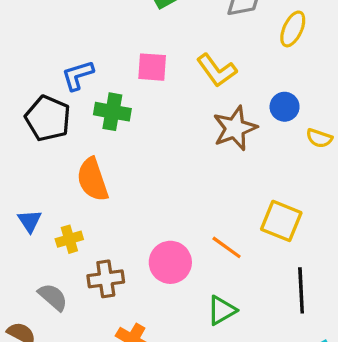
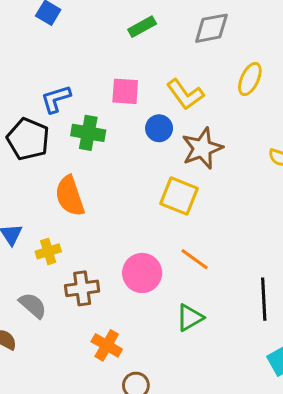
yellow ellipse: (293, 29) -> (250, 79), moved
blue circle: (285, 107) -> (159, 128), moved
yellow square: (281, 221) -> (179, 196), moved

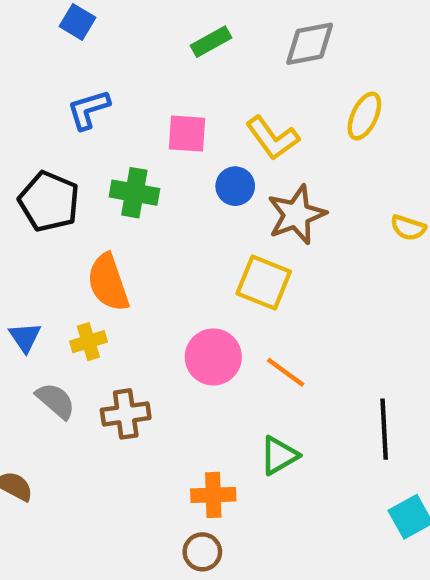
blue L-shape: (56, 99) -> (88, 109), moved
yellow cross: (48, 251) -> (88, 342), moved
pink circle: (142, 273) -> (213, 357), moved
gray semicircle: (33, 305) -> (56, 401), moved
orange cross: (107, 345) -> (213, 495), moved, turned -32

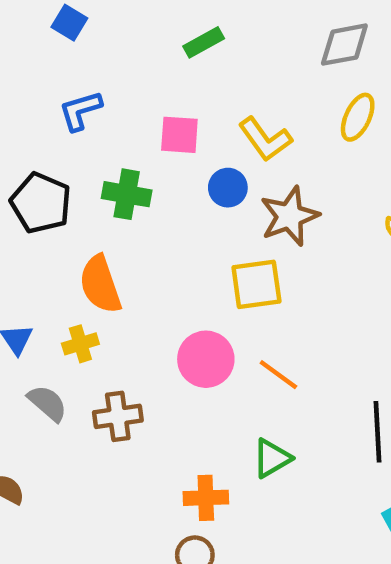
gray diamond: (310, 44) -> (344, 45), moved
yellow square: (264, 282) -> (256, 284), turned -30

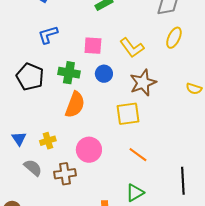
blue circle: (228, 188) -> (104, 74), moved
orange semicircle: (100, 284) -> (75, 105), moved, turned -140
pink circle: (206, 359) -> (89, 150), moved

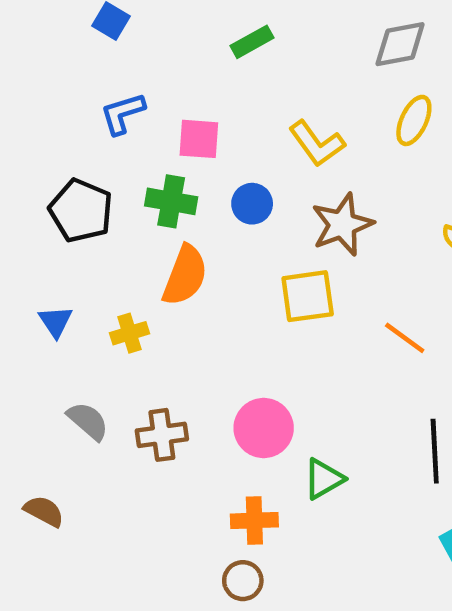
pink square: (93, 46) -> (199, 139), moved
blue triangle: (19, 139) -> (56, 322), moved
yellow cross: (48, 141) -> (130, 333), moved
pink circle: (89, 150) -> (264, 428), moved
orange line: (138, 155) -> (405, 338), moved

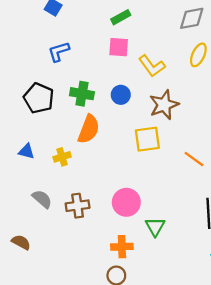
pink square: (199, 139) -> (119, 47), moved
blue triangle: (56, 322) -> (27, 151), turned -42
green triangle: (324, 479) -> (155, 227), turned -30

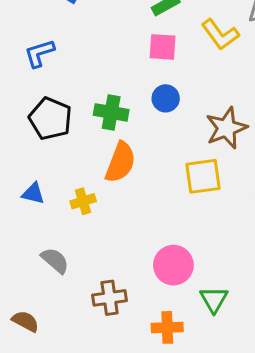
blue L-shape: (59, 52) -> (39, 53), moved
yellow L-shape: (152, 66) -> (220, 35), moved
blue circle: (121, 95) -> (166, 98), moved
brown cross: (78, 206) -> (110, 298), moved

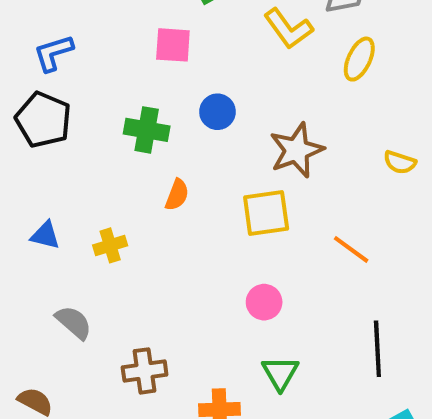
pink square: (163, 47) -> (173, 45), moved
black pentagon: (50, 119) -> (43, 120), moved
orange semicircle: (120, 162) -> (177, 195), moved, size x0.6
pink circle: (173, 265) -> (264, 302), moved, size x0.7

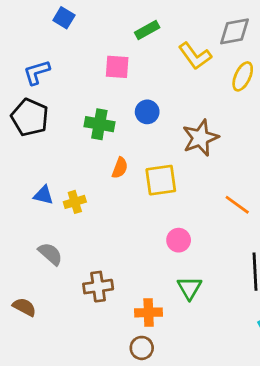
yellow square: (266, 213) -> (161, 180), moved
blue triangle: (45, 235) -> (43, 195), moved

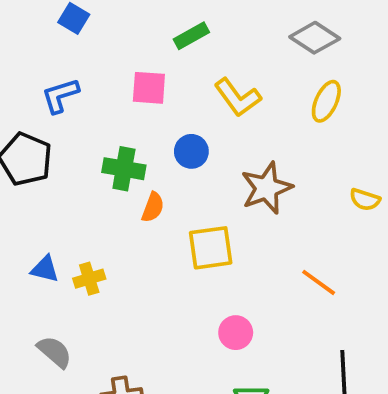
gray diamond: (234, 31) -> (315, 38), turned 44
yellow L-shape: (195, 56) -> (238, 97), moved
blue L-shape: (37, 72) -> (60, 96), moved
orange semicircle: (120, 168) -> (153, 207), moved

